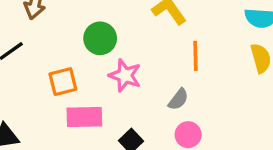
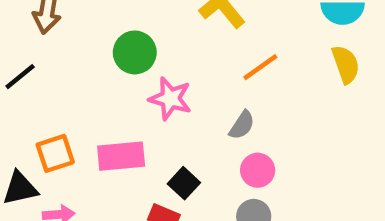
orange line: (196, 56) -> (260, 67), turned 60
orange square: (63, 82) -> (55, 153), moved

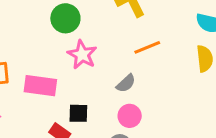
black square: (184, 183) -> (78, 113), turned 36

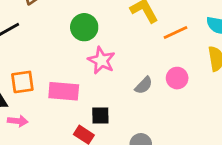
orange line: (147, 47) -> (176, 33), moved
pink circle: (130, 116) -> (177, 78), moved

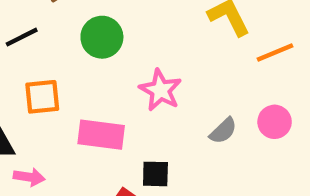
green circle: (84, 27) -> (102, 37), moved
orange square: (22, 82) -> (42, 97), moved

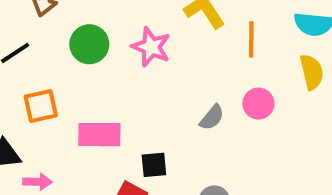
orange line: (275, 53) -> (251, 39), turned -60
pink star: (160, 90) -> (151, 47), moved

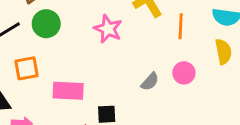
green circle: (89, 44) -> (46, 24), moved

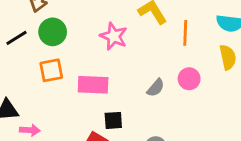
orange square: (27, 68) -> (51, 70), moved
pink rectangle: (68, 91) -> (93, 85), moved

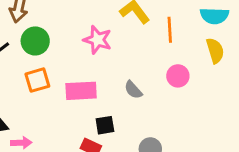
gray semicircle: (156, 88) -> (133, 90), moved, turned 102

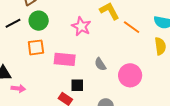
orange line: (170, 30) -> (132, 27), turned -60
pink circle: (178, 76) -> (130, 75), moved, size x1.5

